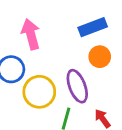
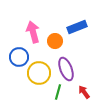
orange circle: (100, 57) -> (55, 41), moved

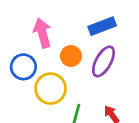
orange circle: (55, 41) -> (71, 56), moved
purple ellipse: (66, 69) -> (103, 61), moved, turned 50

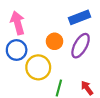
pink arrow: (42, 33) -> (18, 23), moved

